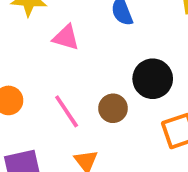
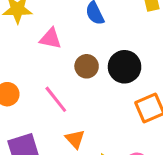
brown circle: (113, 108) -> (87, 66), moved

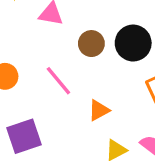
orange triangle: (75, 139) -> (99, 110), moved, turned 45

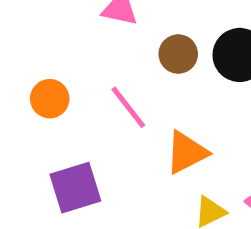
orange triangle: (99, 110) -> (187, 152), size x1.4

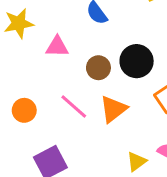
orange triangle: (187, 152) -> (113, 109), moved

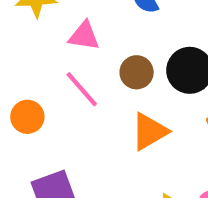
pink line: (74, 106) -> (82, 89), moved

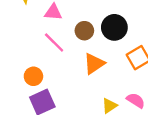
orange circle: (27, 117) -> (33, 76), moved

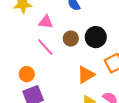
orange triangle: (94, 64) -> (86, 75), moved

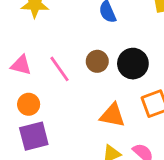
pink triangle: (46, 22) -> (21, 65), moved
orange triangle: (86, 75) -> (112, 115), turned 36

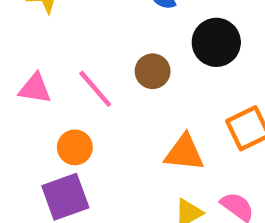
black circle: (133, 64) -> (216, 42), moved
orange circle: (29, 104) -> (75, 147), moved

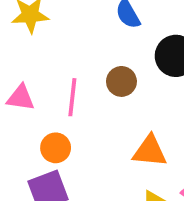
pink line: (95, 89) -> (72, 97), turned 48

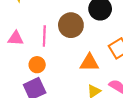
brown circle: (121, 81) -> (71, 25), size x1.5

